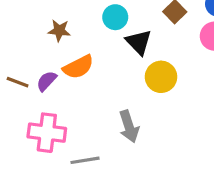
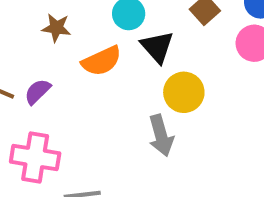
orange semicircle: (78, 67) -> (102, 61), moved
gray arrow: (129, 126) -> (161, 135), moved

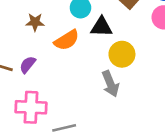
black triangle: (157, 47) -> (101, 27), turned -40

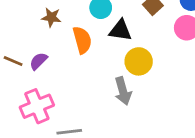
orange semicircle: (67, 40) -> (82, 40), turned -80
pink cross: (31, 107) -> (37, 106), turned -32

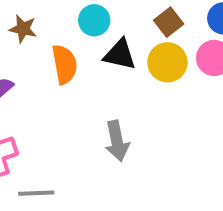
yellow circle: (139, 61) -> (167, 62), moved

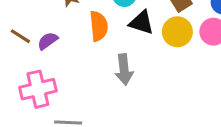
gray arrow: (117, 141) -> (124, 70), moved

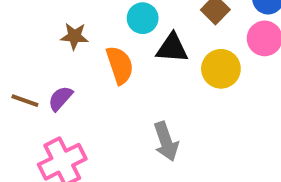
yellow circle: (177, 32) -> (221, 69), moved
gray arrow: (124, 70) -> (166, 141), moved

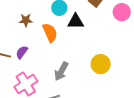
yellow circle: (221, 69) -> (101, 64), moved
gray arrow: (166, 141) -> (61, 71), moved, turned 54

